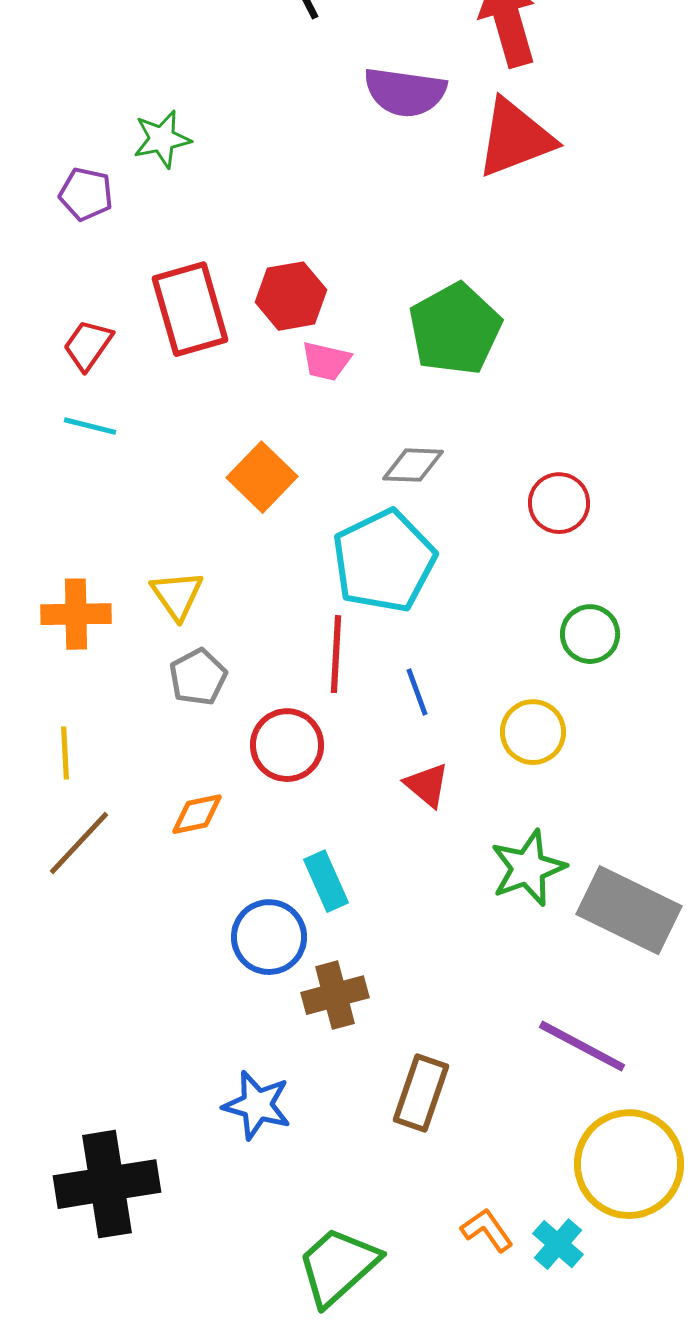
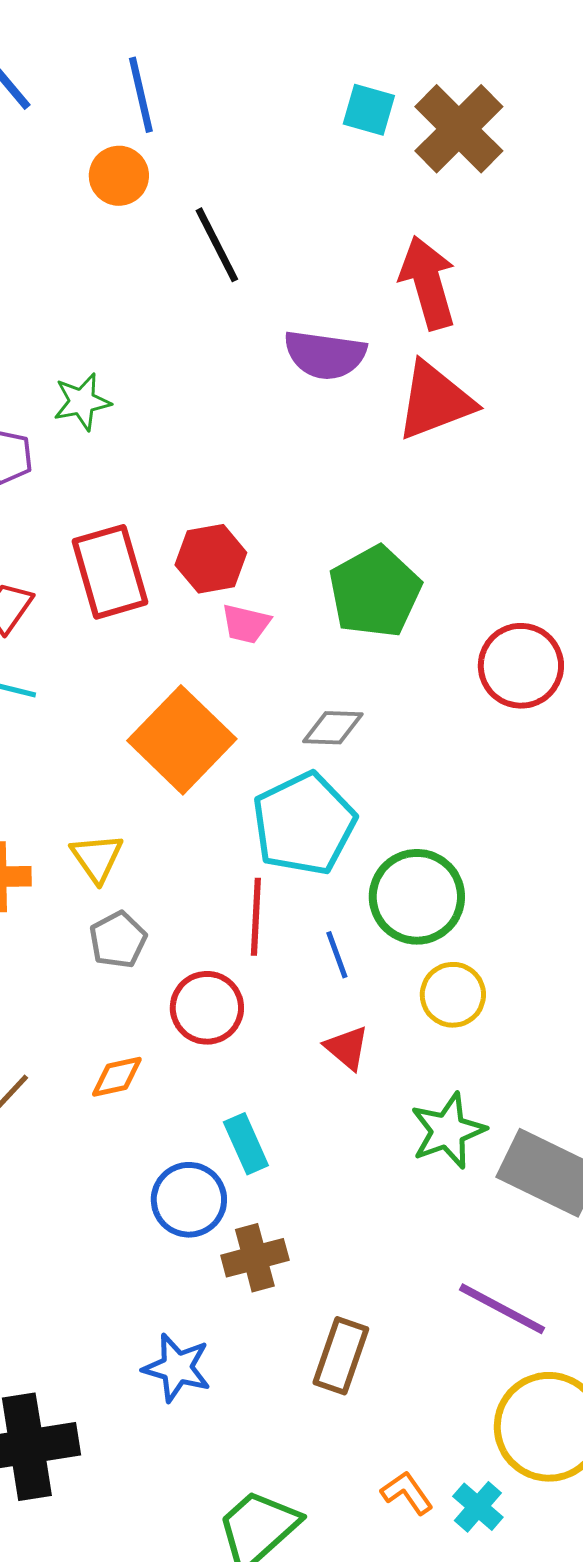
orange square: (262, 477) -> (182, 740), size x1.5
red circle: (559, 503) -> (521, 666), moved, size x1.4
green circle: (590, 634) -> (417, 897), moved, size x1.6

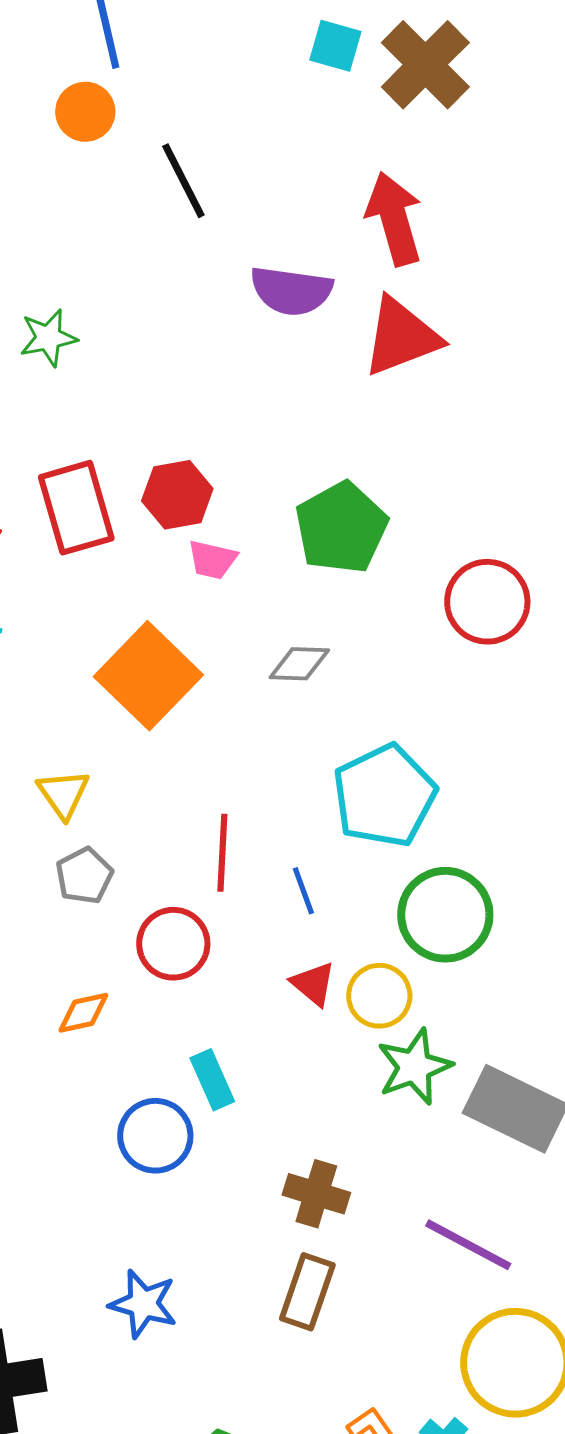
cyan pentagon: (304, 824) -> (384, 796), moved
green circle: (417, 897) -> (445, 915), moved
yellow circle: (453, 995) -> (379, 996), moved
brown cross: (255, 1258) -> (316, 1194), moved, turned 32

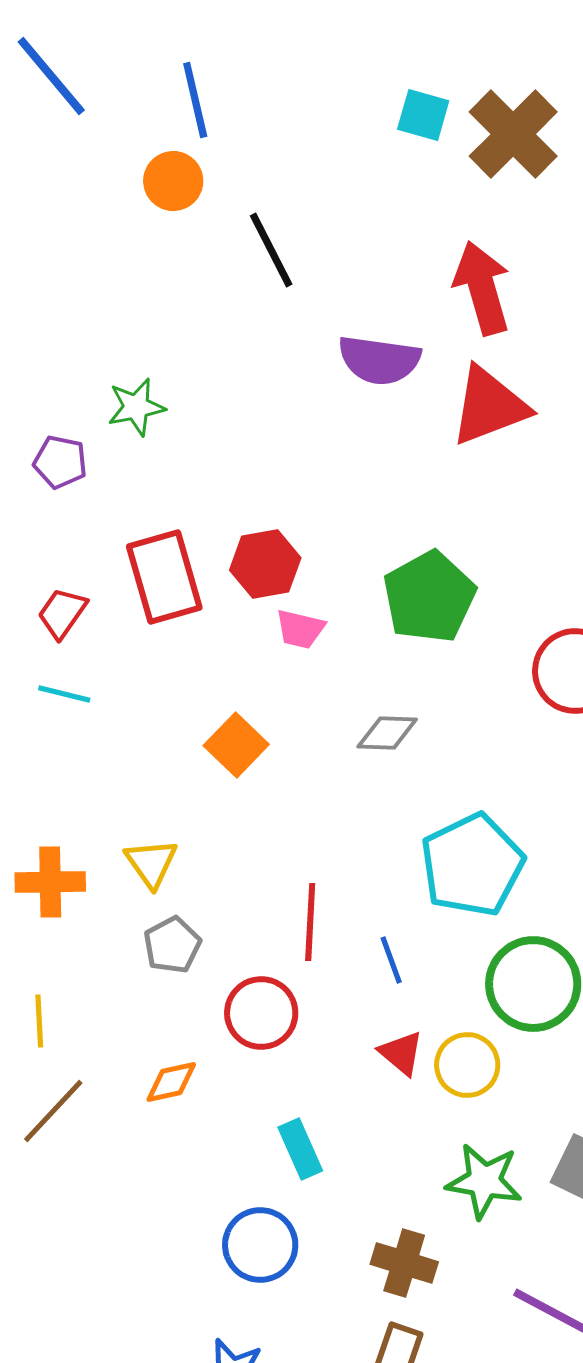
orange square: (148, 676) -> (236, 745), size x0.6
green star: (414, 1067) -> (484, 1181), moved, turned 30
blue circle: (155, 1136) -> (260, 1245), moved

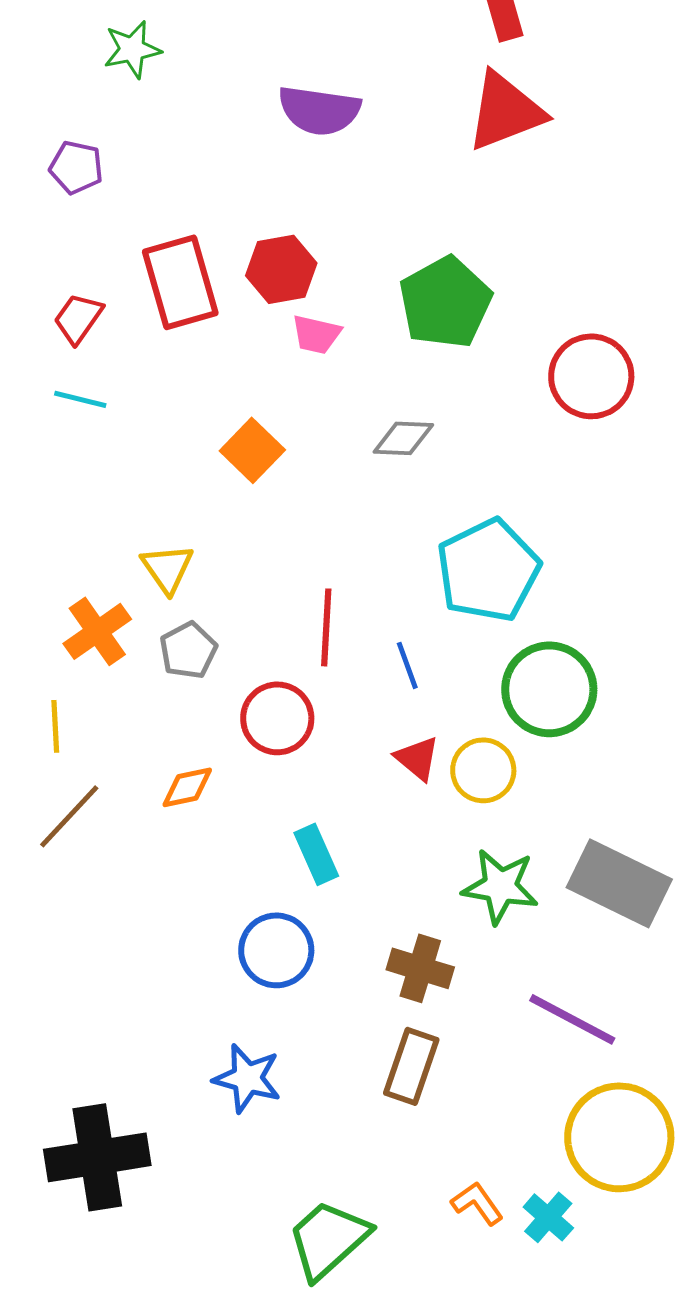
purple semicircle: (379, 360) -> (319, 110), moved
green star: (136, 407) -> (132, 49), moved
orange cross: (50, 882) -> (97, 631), moved, turned -34

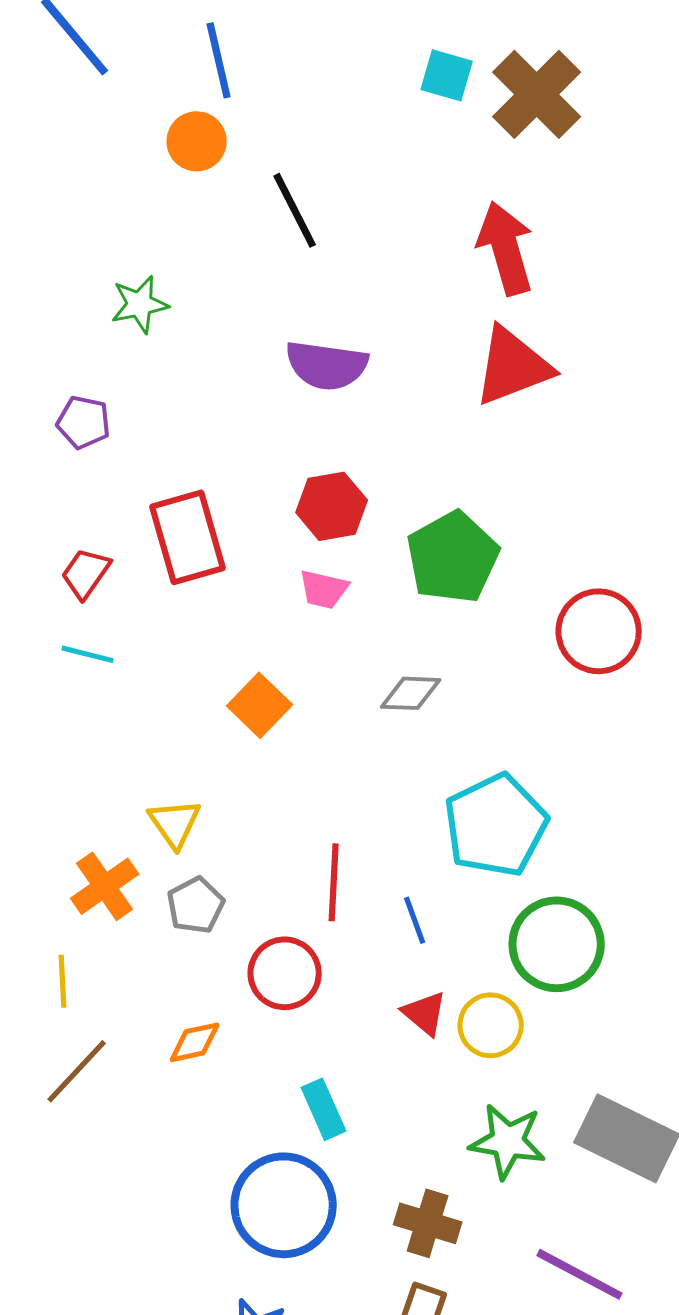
red hexagon: (281, 269) -> (332, 506), moved
blue circle: (276, 950) -> (284, 1205), size x1.4

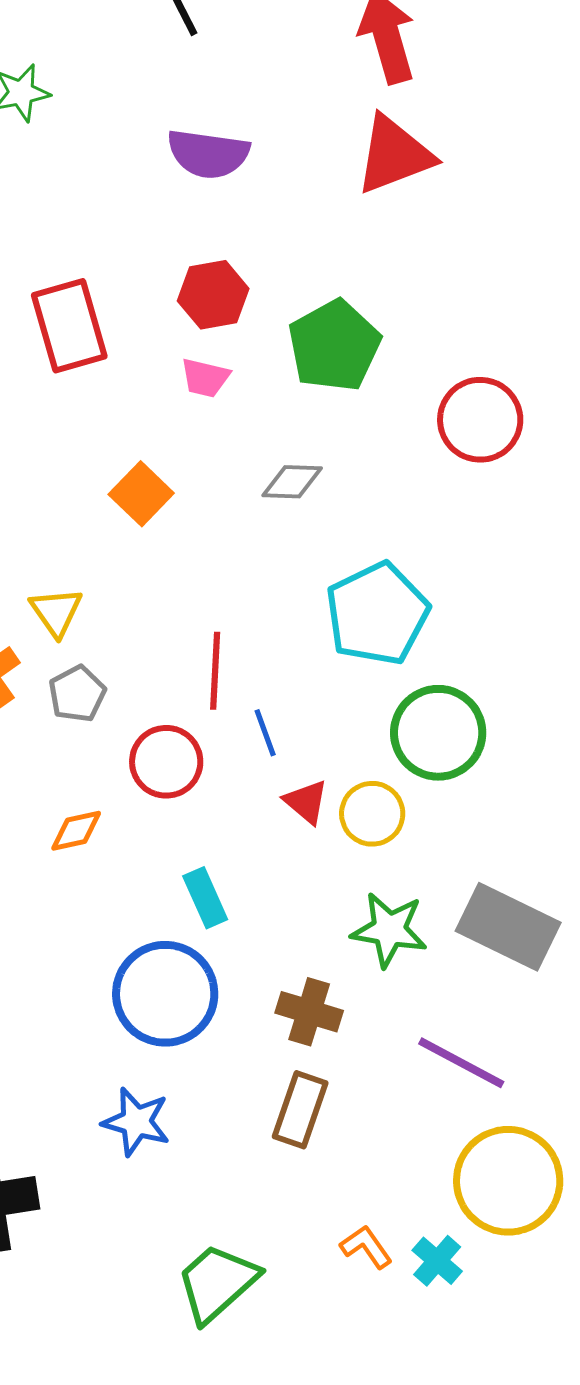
blue line: (415, 920) -> (265, 733), moved

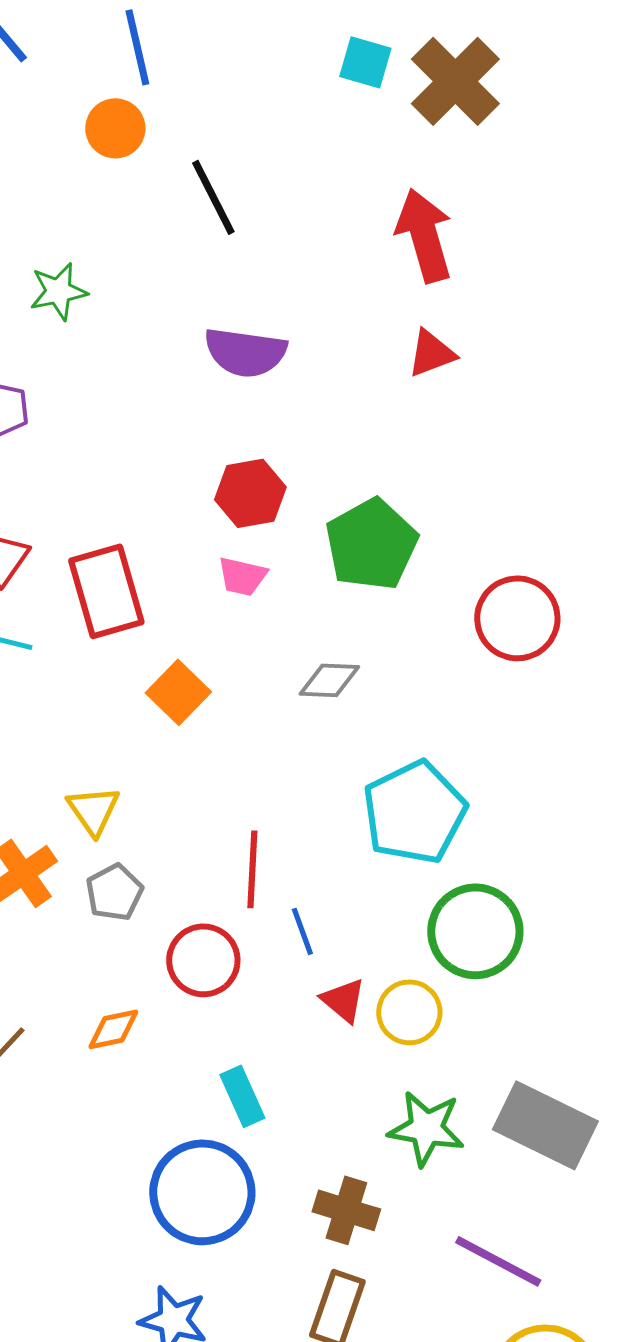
red triangle: (394, 155) -> (431, 353), size x0.6
red rectangle: (69, 326) -> (106, 591), moved

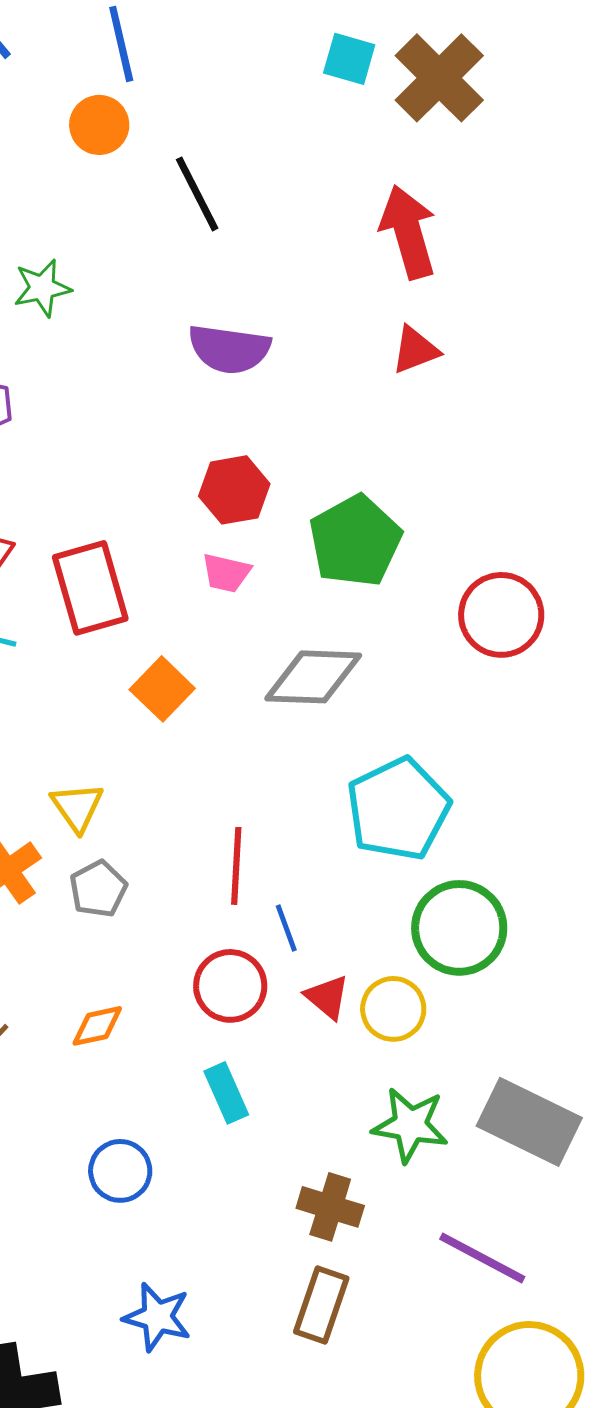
gray diamond: (329, 680) -> (313, 677), size x1.6
red circle: (203, 960) -> (230, 986), moved
blue circle: (202, 1192) -> (120, 1171), moved, size x0.6

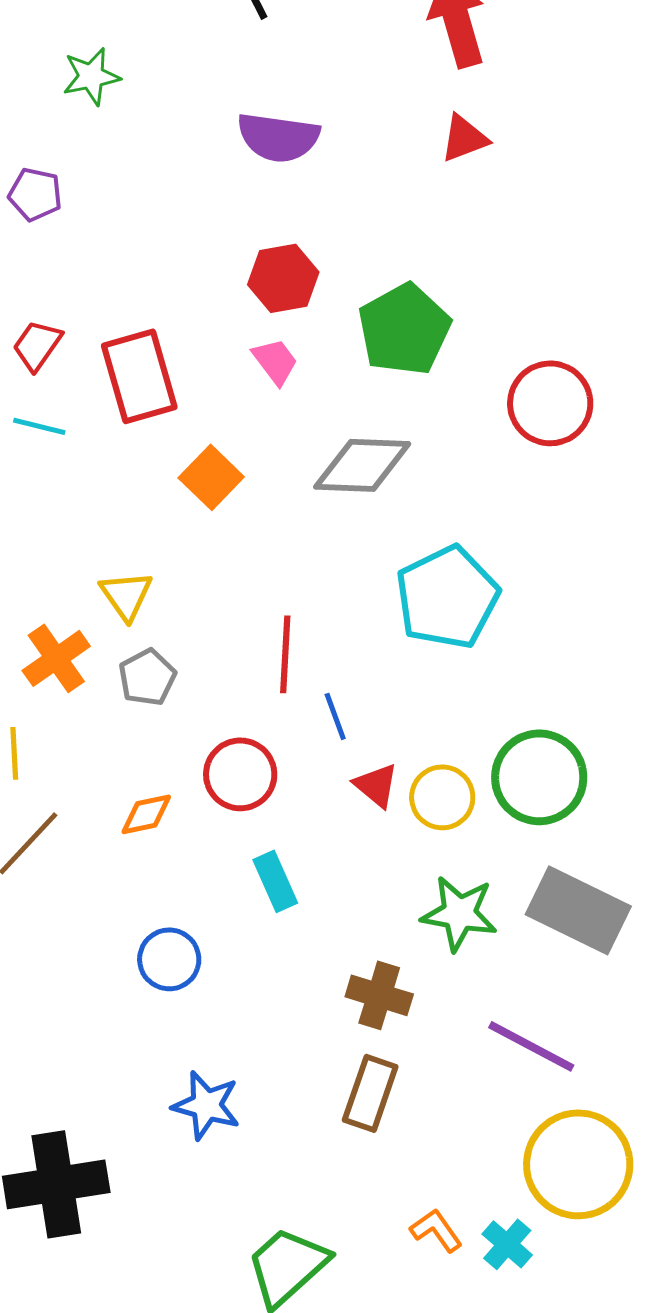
pink trapezoid: (226, 573) -> (275, 361), turned -140
green circle: (459, 928) -> (539, 777), moved
red circle: (230, 986) -> (240, 774), moved

